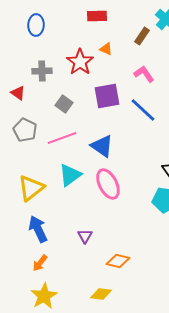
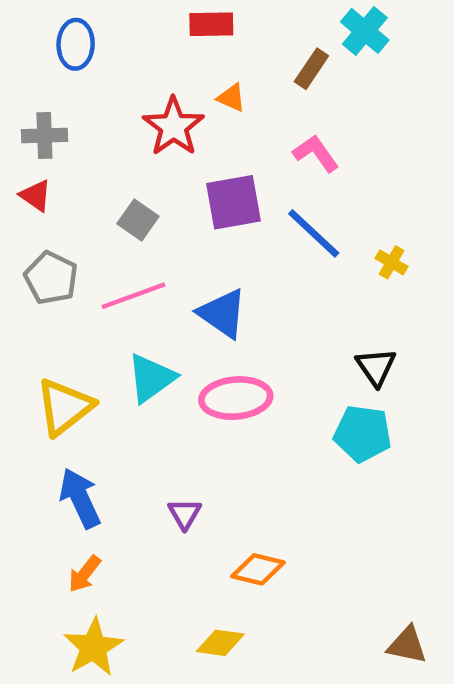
gray cross: (42, 71) -> (44, 135), moved
pink ellipse: (108, 184) -> (236, 398), turned -68

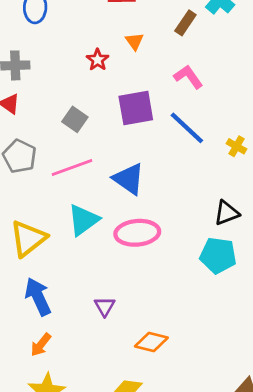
orange triangle: (231, 98) -> (134, 41), turned 30
red star: (173, 127) -> (98, 60), size x0.6
black triangle: (376, 367) -> (227, 213), turned 44

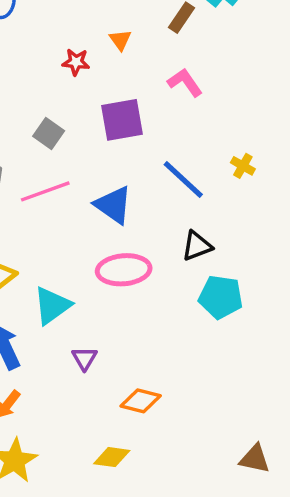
red star: (98, 60) -> (76, 62), turned -30
blue line: (187, 128) -> (183, 179), moved
black triangle: (227, 213) -> (197, 246), moved
cyan triangle: (83, 220) -> (52, 306), moved

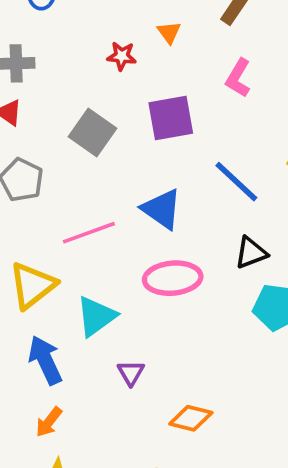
pink L-shape: (185, 82) -> (238, 78), turned -114
gray square: (49, 133) -> (93, 133), size x1.4
pink line: (45, 191) -> (89, 233), moved

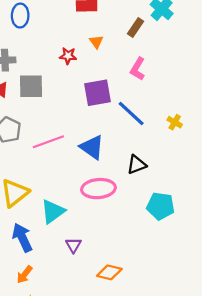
gray square: (93, 133) -> (31, 86), moved, turned -36
blue line: (236, 182) -> (131, 113), moved
pink line: (89, 233) -> (48, 142), moved
black triangle: (251, 253) -> (137, 165), moved

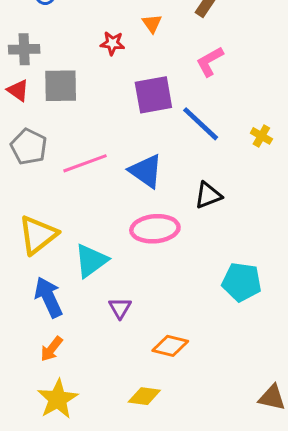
pink L-shape: (138, 69) -> (210, 61), turned 30
cyan pentagon: (161, 206) -> (242, 282), moved

